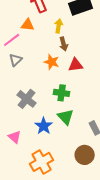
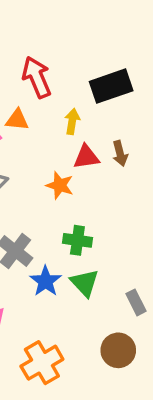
brown arrow: (64, 44) -> (120, 153), moved
red triangle: (76, 65) -> (86, 157), moved
blue star: (44, 126) -> (46, 281), moved

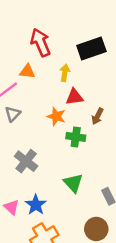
brown arrow: (120, 153) -> (97, 116), moved, turned 42
green cross: (77, 240) -> (76, 137), moved
blue star: (46, 281) -> (36, 205), moved

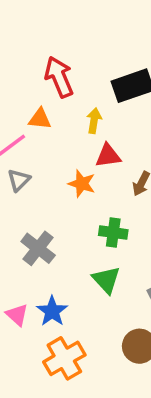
green cross: (76, 137) -> (113, 233), moved

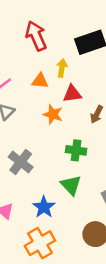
orange triangle: (40, 119) -> (40, 81), moved
blue star: (52, 311) -> (44, 207), moved

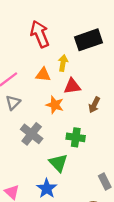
gray cross: (21, 162) -> (32, 134), moved
green triangle: (71, 185) -> (58, 163), moved

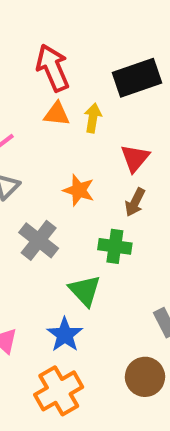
orange triangle: (43, 75) -> (57, 114), moved
red triangle: (72, 86) -> (135, 158), moved, turned -42
brown arrow: (94, 105) -> (135, 202), moved

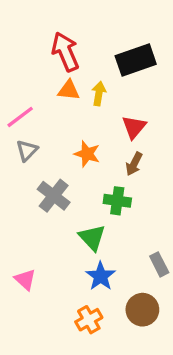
blue star: (65, 335) -> (101, 276), moved
orange cross: (59, 391) -> (89, 320), moved, size x0.7

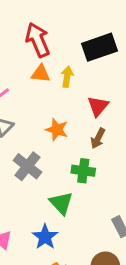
blue star: (101, 276) -> (45, 237), moved

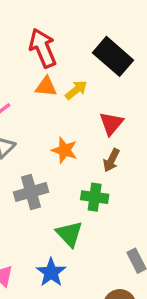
black rectangle: (99, 47) -> (113, 56), turned 60
yellow arrow: (67, 77) -> (76, 90), turned 42
gray cross: (27, 166) -> (31, 192), turned 36

